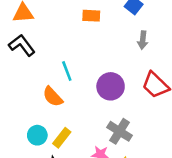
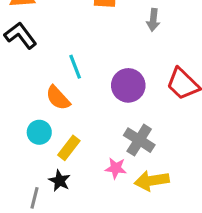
gray arrow: (143, 40) -> (153, 20), moved
cyan circle: (37, 135) -> (39, 132), moved

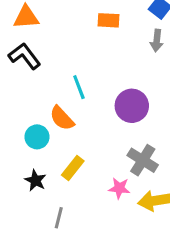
cyan circle: (39, 132) -> (37, 137), moved
black star: (60, 181) -> (35, 180), moved
gray line: (35, 198) -> (59, 218), moved

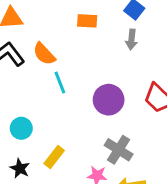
orange semicircle: (62, 118) -> (44, 54), moved

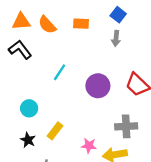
orange semicircle: (44, 54) -> (47, 25), moved
cyan line: (60, 82) -> (60, 72), turned 54
gray cross: (119, 150) -> (126, 126), moved, turned -35

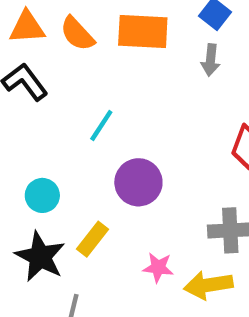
orange rectangle: (81, 24) -> (143, 32), size x1.6
purple circle: (98, 86) -> (138, 182), moved
black star: (28, 140) -> (40, 257), size x1.6

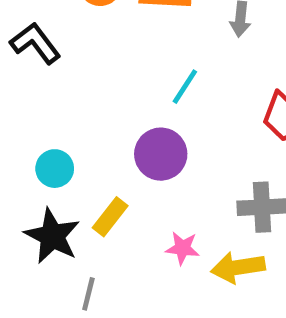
cyan line: (101, 126) -> (185, 87), moved

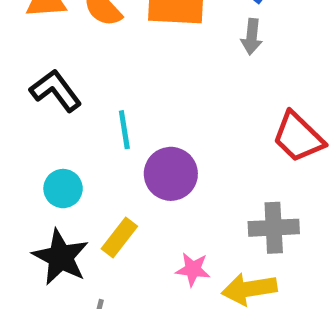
black L-shape: (35, 43) -> (56, 91), moved
cyan line: (185, 87) -> (124, 130), moved, turned -42

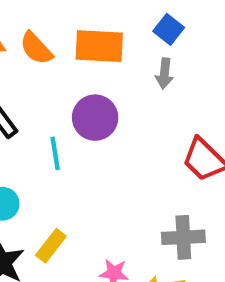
purple circle: (171, 174) -> (95, 118), moved

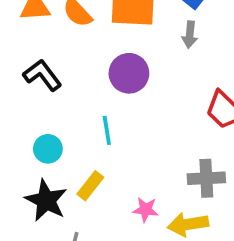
cyan line: (55, 153) -> (107, 130), moved

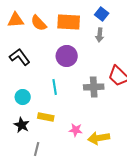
gray cross: (206, 178) -> (94, 87), moved
yellow rectangle: (90, 186) -> (46, 117), turned 63
black star: (46, 200) -> (22, 125), size x0.7

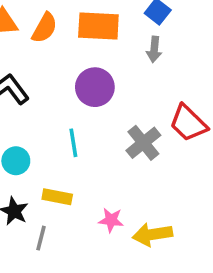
orange semicircle: (39, 23) -> (45, 28), turned -108
gray cross: (94, 87) -> (143, 143), turned -36
gray line: (37, 149) -> (41, 238), moved

